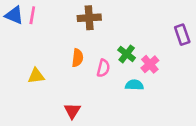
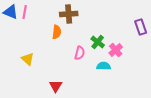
orange semicircle: (78, 58) -> (57, 32), moved
yellow triangle: (36, 76) -> (28, 59), turned 48

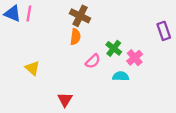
brown cross: (69, 14) -> (80, 16), turned 30
orange semicircle: (57, 32) -> (75, 37), moved
pink semicircle: (80, 53) -> (93, 61), turned 32

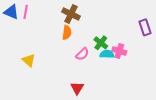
pink cross: (135, 58) -> (119, 51), turned -32
cyan semicircle: (121, 76) -> (107, 54), moved
red triangle: (65, 100) -> (77, 88), moved

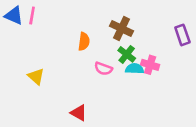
brown cross: (71, 14) -> (122, 28), moved
pink semicircle: (82, 54) -> (103, 69), turned 64
red triangle: (77, 88) -> (79, 113), moved, turned -32

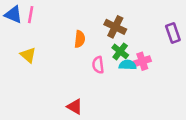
pink cross: (150, 65) -> (142, 61), turned -35
pink semicircle: (103, 69) -> (98, 65), turned 63
yellow triangle: (36, 76) -> (28, 55), moved

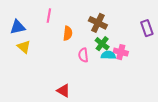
blue triangle: (13, 15) -> (18, 27), moved, turned -35
pink line: (31, 15) -> (49, 16), moved
pink cross: (142, 61) -> (121, 52), turned 32

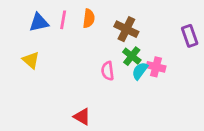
blue triangle: (18, 27) -> (39, 22), moved
orange semicircle: (68, 33) -> (89, 18), moved
cyan semicircle: (108, 55) -> (140, 71), turned -56

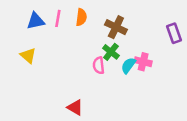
green cross: (132, 56) -> (111, 52), moved

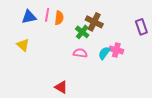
orange semicircle: (81, 17) -> (59, 18), moved
green cross: (111, 52) -> (82, 32), moved
pink semicircle: (99, 65) -> (80, 53), turned 104

